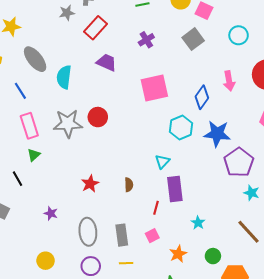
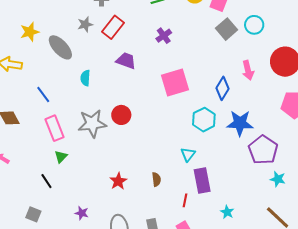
gray star: (67, 13) -> (85, 24), moved
gray square: (193, 39) -> (227, 29), moved
gray ellipse: (35, 59) -> (60, 47), moved
cyan semicircle: (64, 77) -> (85, 78), size x0.7

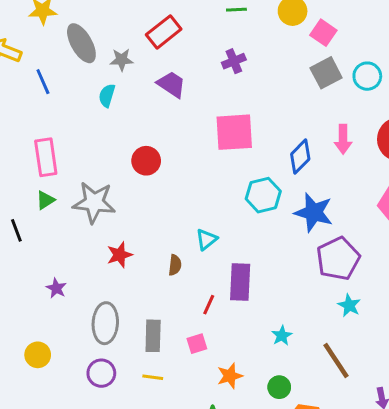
gray star: (85, 24) -> (122, 60), moved
blue line: (43, 95) -> (43, 82), moved
gray star: (92, 123) -> (94, 202), moved
cyan triangle: (188, 154) -> (207, 239), moved
cyan star: (227, 212) -> (282, 336), moved

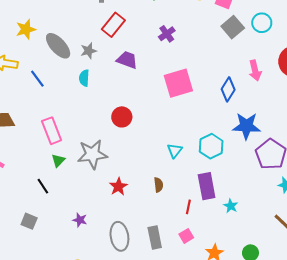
cyan hexagon: (263, 195) -> (211, 146), moved
cyan triangle: (207, 239) -> (175, 151), moved
cyan star: (282, 336) -> (231, 206), moved

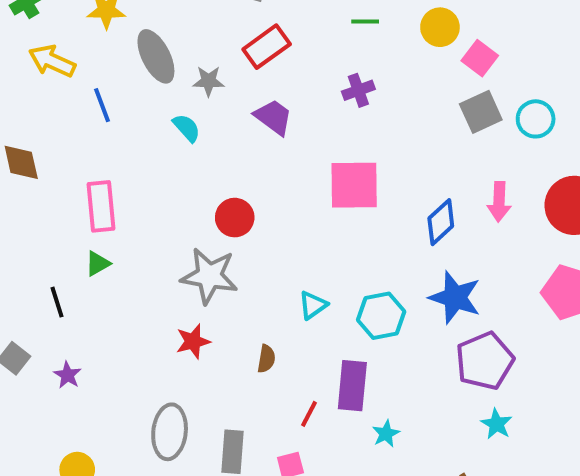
cyan semicircle: (84, 78) -> (187, 128), turned 119
gray star: (92, 154) -> (209, 276), moved
purple star: (80, 220) -> (67, 375), moved

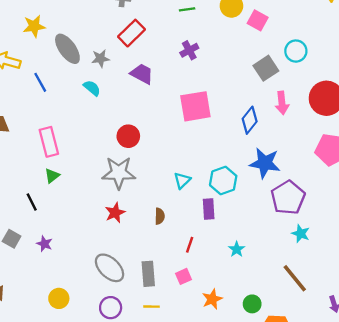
gray square: (481, 112) -> (266, 68), moved
purple rectangle: (352, 386) -> (209, 209), moved, size x0.7
gray ellipse: (170, 432) -> (110, 268), turned -44

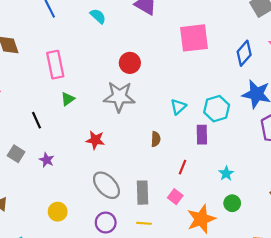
green triangle: (52, 176) -> (68, 99), moved
red star: (115, 213) -> (95, 140), moved, turned 30
pink square: (184, 276) -> (175, 197), turned -32
orange star: (212, 299) -> (201, 219), size x1.5
green circle: (252, 304) -> (232, 203), moved

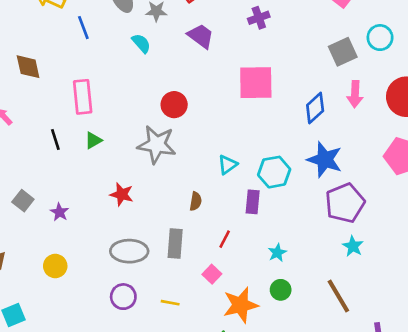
black line: (37, 120) -> (55, 140), moved
gray ellipse: (106, 185) -> (129, 251), turned -52
gray rectangle: (142, 193) -> (175, 243), moved
yellow circle: (58, 212) -> (55, 266), moved

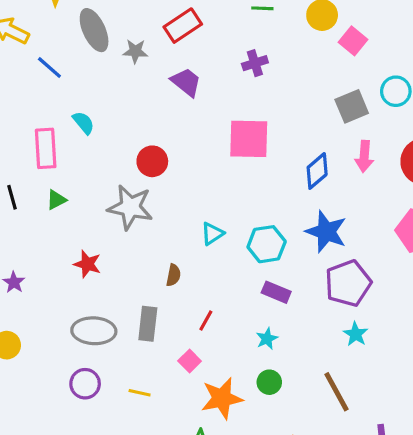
blue line: (83, 28) -> (49, 67), turned -30
cyan semicircle: (141, 43) -> (83, 123), moved
purple rectangle: (253, 202) -> (276, 292), moved, turned -75

